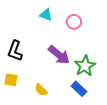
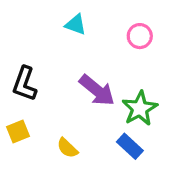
pink circle: (74, 22) -> (140, 36), moved
yellow square: (11, 80) -> (18, 131), turned -32

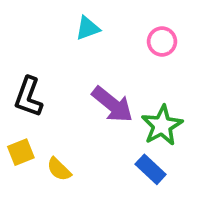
cyan triangle: (76, 25) -> (88, 28), turned -40
yellow semicircle: (67, 148) -> (59, 169), moved

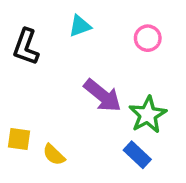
black L-shape: (28, 97) -> (26, 47), moved
yellow square: (21, 152) -> (19, 139), turned 30

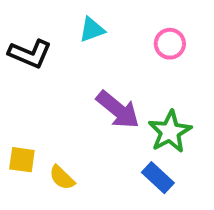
black L-shape: (26, 47) -> (30, 54), turned -87

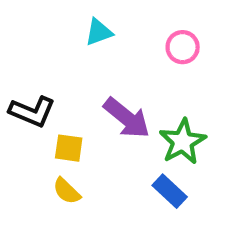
black L-shape: (30, 54) -> (32, 112), moved
yellow square: (22, 160) -> (69, 148), moved

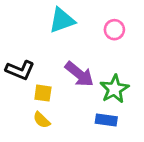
cyan triangle: (99, 32) -> (62, 20), size x1.5
blue rectangle: (170, 191) -> (106, 120), turned -35

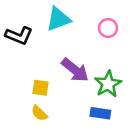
black L-shape: (20, 70) -> (19, 36), moved

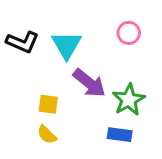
cyan triangle: (58, 19) -> (67, 45), moved, turned -40

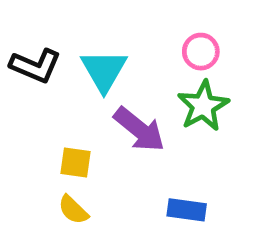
green star: (129, 100) -> (203, 106), moved

